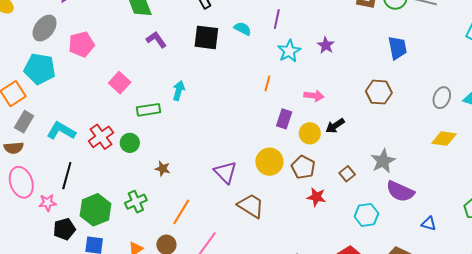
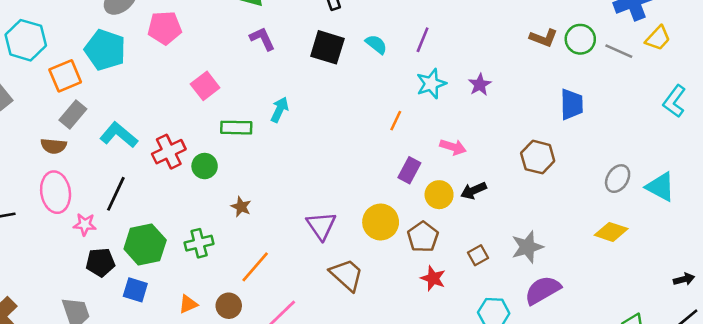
purple semicircle: (400, 191) -> (543, 290), turned 116

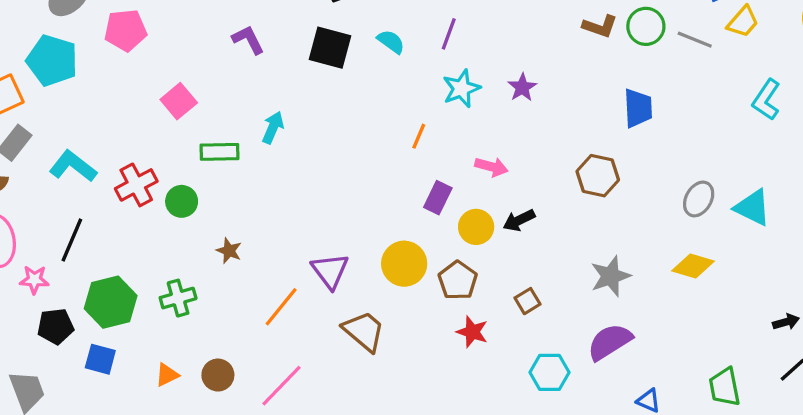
gray star: (527, 247) -> (610, 276), moved
orange line: (255, 267) -> (281, 307), moved

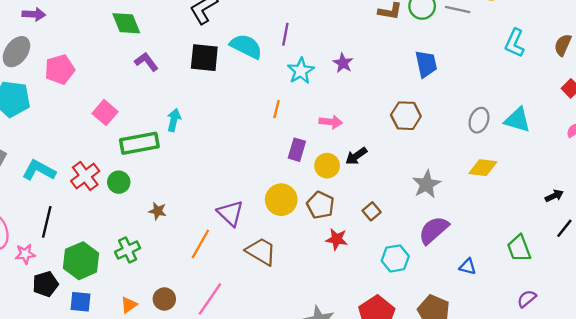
cyan semicircle: (391, 42) -> (246, 46), size x1.6
green rectangle: (220, 152) -> (139, 143), size x1.4

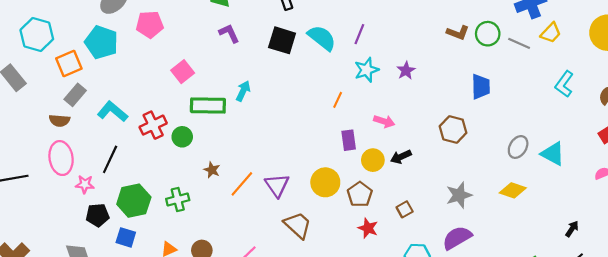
purple rectangle: (297, 150) -> (349, 140), turned -36
black arrow: (554, 196) -> (572, 229), turned -42
orange line: (200, 244) -> (242, 184), moved

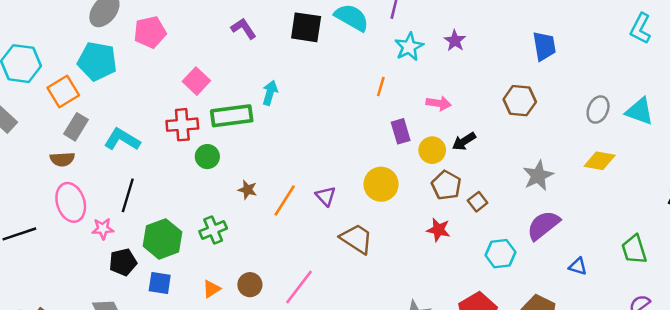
red cross: (153, 125) -> (182, 125), moved, turned 30
purple triangle: (277, 185) -> (326, 196), size x0.7
brown pentagon: (360, 194) -> (446, 185), moved

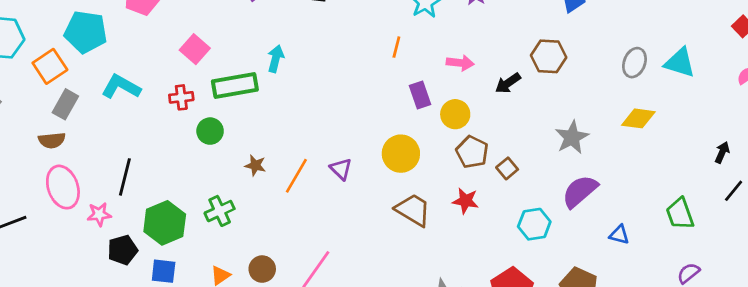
red cross: (182, 125) -> (181, 97), size x0.7
cyan L-shape: (122, 139) -> (121, 87), moved
black arrow: (464, 141) -> (508, 83), moved
brown trapezoid: (357, 239) -> (413, 210), moved

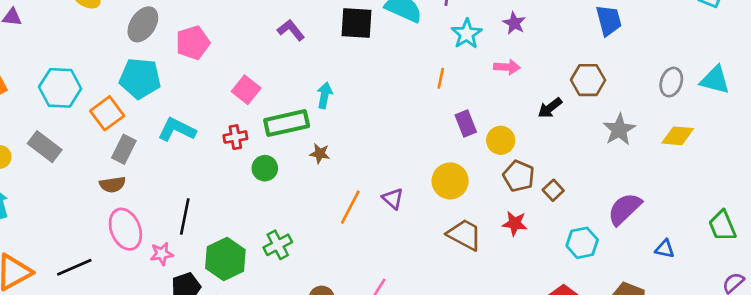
pink arrow: (460, 63) -> (507, 67), moved
gray star: (572, 137) -> (619, 130), moved
brown star: (255, 165) -> (320, 154), moved

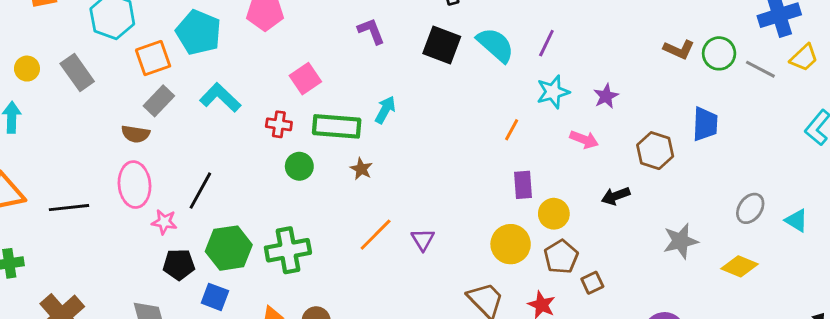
brown hexagon: (588, 80) -> (655, 151), moved
cyan triangle: (715, 80) -> (796, 220), size x0.7
yellow circle: (450, 181) -> (511, 244), moved
green cross: (278, 245) -> (288, 250), size x1.4

